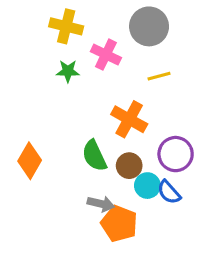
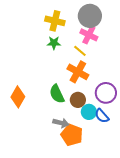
yellow cross: (66, 26) -> (55, 21), moved
pink cross: (106, 55) -> (89, 35), moved
green star: (68, 71) -> (54, 43), moved
yellow line: (159, 76) -> (80, 51), moved, turned 56

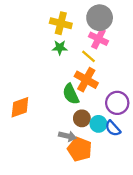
green semicircle: (57, 94) -> (71, 94), moved
orange diamond: (18, 97) -> (20, 107), turned 40
brown circle: (78, 100) -> (82, 118), moved

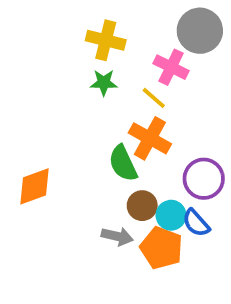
gray circle: (100, 18) -> (200, 31), moved
orange pentagon: (80, 149) -> (161, 248), moved

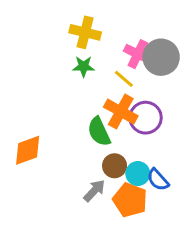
gray circle: (200, 31) -> (161, 57), moved
purple circle: (204, 179) -> (146, 118), moved
gray arrow: (117, 236) -> (94, 191), turned -60

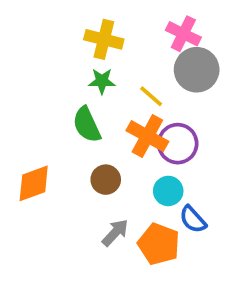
pink cross: (138, 54) -> (183, 34), moved
green semicircle: (99, 132) -> (87, 125), moved
brown circle: (115, 166) -> (106, 180), moved
cyan circle: (138, 174) -> (168, 191), moved

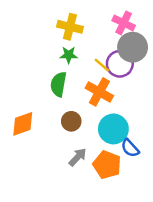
green semicircle: (87, 125) -> (58, 84), turned 35
purple circle: (178, 144) -> (120, 64), moved
cyan circle: (168, 191) -> (113, 129), size x1.5

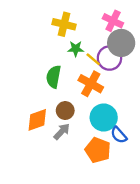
green star: (69, 55) -> (76, 49), moved
orange diamond: (23, 124) -> (37, 120), moved
gray arrow: (78, 157) -> (62, 131), moved

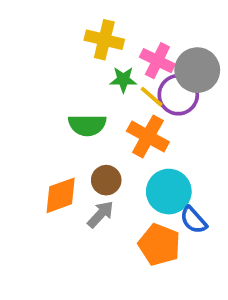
pink cross: (113, 21) -> (157, 61), moved
green semicircle: (54, 77) -> (87, 125), turned -100

